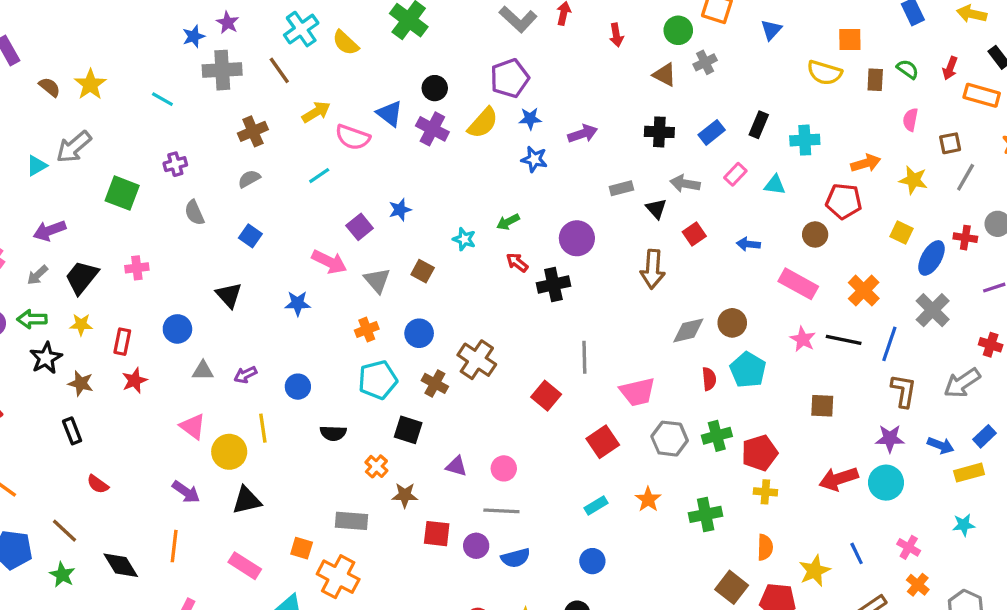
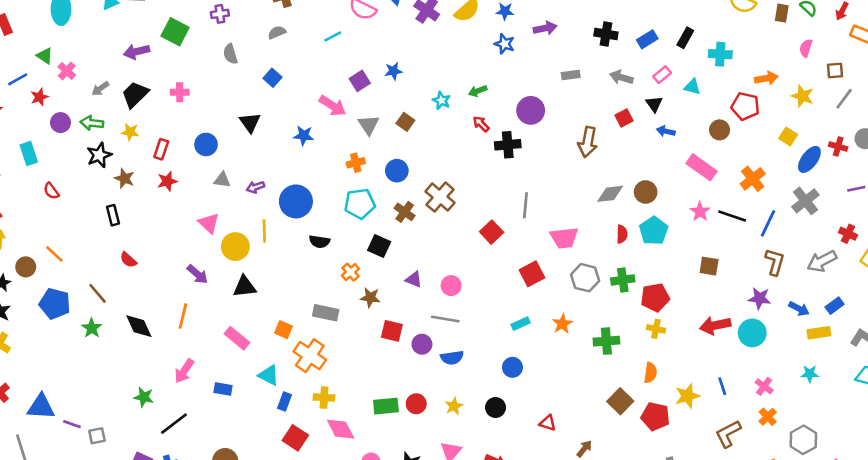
black triangle: (656, 209) -> (654, 104), moved
purple arrow: (50, 231) -> (137, 52), moved
blue circle: (298, 387) -> (296, 201), size x1.6

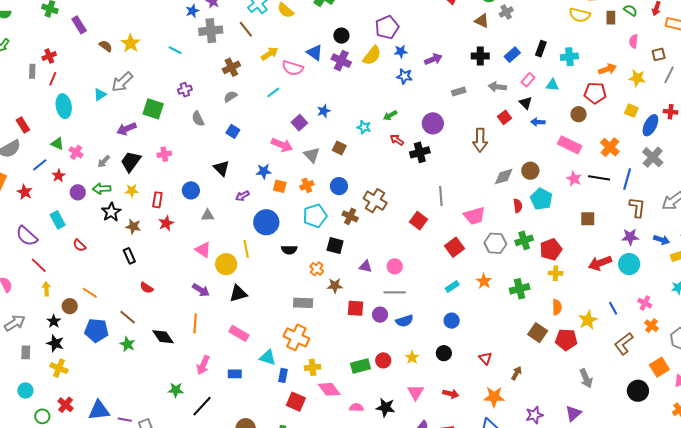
purple arrow: (255, 187) -> (242, 196), moved
orange square: (284, 330) -> (280, 186), moved
red triangle: (548, 423) -> (485, 358), turned 40

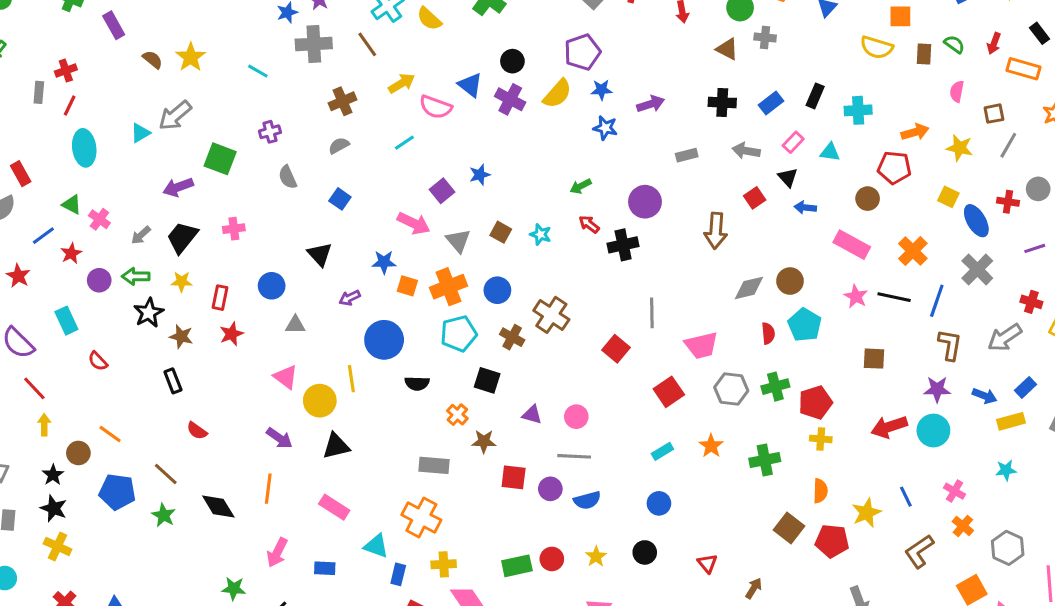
gray cross: (506, 12) -> (765, 38), turned 32
blue ellipse: (650, 125) -> (976, 221), turned -60
cyan star: (364, 127) -> (540, 234), moved
orange cross: (307, 185) -> (449, 287), size x1.6

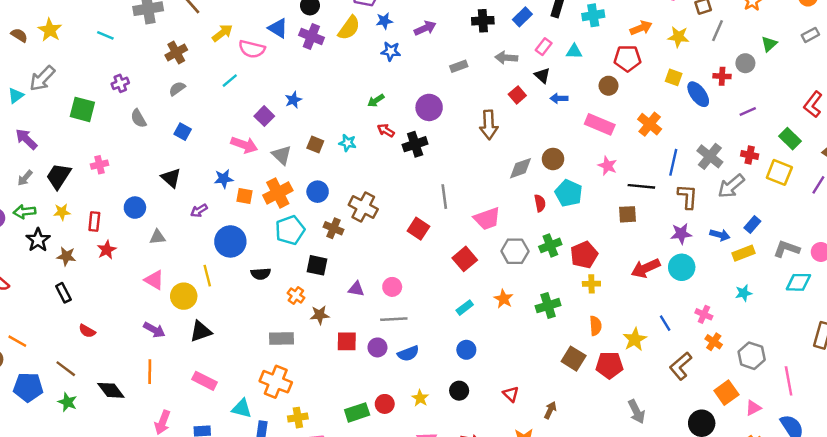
purple arrow: (178, 187) -> (26, 139), moved, turned 70
gray cross: (977, 269) -> (710, 156), moved
black line: (894, 297) -> (641, 186), moved

